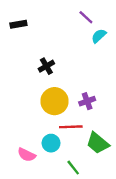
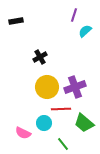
purple line: (86, 17) -> (74, 15), turned 64
purple cross: (87, 101) -> (75, 87), size x1.5

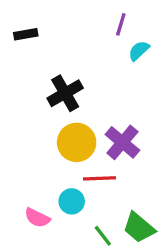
black cross: (40, 57) -> (65, 93), size x1.5
purple cross: (75, 87) -> (122, 142), turned -30
green trapezoid: (84, 123) -> (139, 228), moved

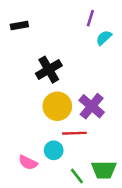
green trapezoid: (139, 228) -> (104, 170), turned -40

